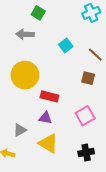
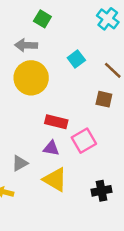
cyan cross: (91, 13) -> (108, 19), turned -30
yellow circle: (25, 75) -> (31, 78), moved
pink square: (85, 116) -> (84, 141), moved

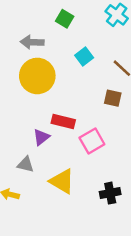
green square: (42, 19) -> (65, 19), moved
purple triangle: (51, 148) -> (41, 137), moved, turned -48
gray triangle: (20, 163) -> (26, 164), turned 42

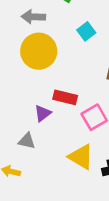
yellow triangle: (62, 181) -> (81, 157), moved

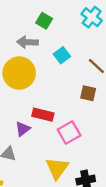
gray arrow: (33, 17) -> (27, 42), moved
yellow triangle: (81, 157) -> (57, 168), turned 35

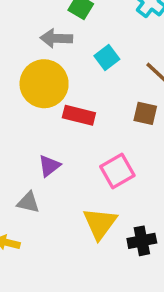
red rectangle: (43, 115) -> (79, 115), moved

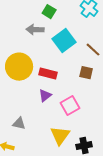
cyan square: (107, 58) -> (64, 41), size x1.6
yellow circle: (44, 84) -> (19, 67), moved
purple triangle: (49, 166) -> (45, 96), moved

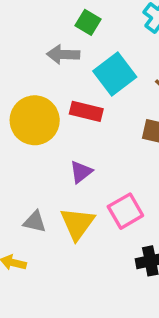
red rectangle: (48, 74) -> (86, 111), moved
pink square: (70, 106) -> (125, 211), moved
yellow triangle: (60, 136) -> (77, 224), moved

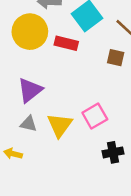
yellow circle: (35, 120) -> (30, 32), moved
purple triangle: (81, 172) -> (30, 90), moved, size x1.5

